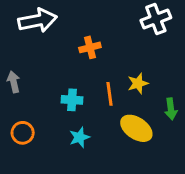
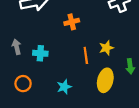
cyan cross: (72, 100) -> (40, 53), moved
yellow ellipse: (136, 128) -> (105, 80), turned 70

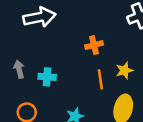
orange cross: (72, 22) -> (94, 45), moved

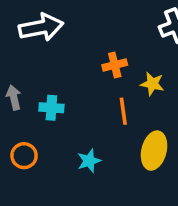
yellow star: (124, 70) -> (152, 84), moved, turned 30

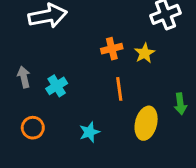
yellow star: (152, 84) -> (145, 53), moved, turned 30
cyan cross: (51, 108) -> (57, 86), turned -36

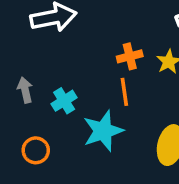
orange line: (119, 89) -> (124, 92), moved
cyan star: (89, 132) -> (103, 131), moved, size x1.6

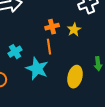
cyan star: (103, 131) -> (37, 69), turned -30

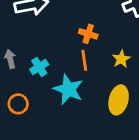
orange cross: (52, 27) -> (88, 34), turned 32
yellow star: (74, 30) -> (121, 59), moved

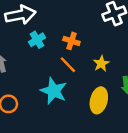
orange line: (84, 60) -> (68, 65), turned -36
cyan cross: (39, 67) -> (37, 40), moved

